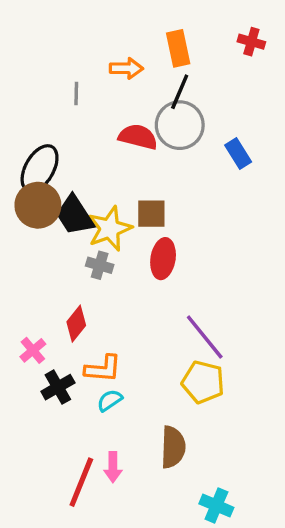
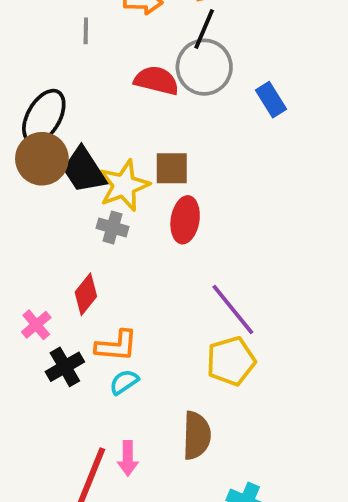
yellow pentagon: (203, 382) -> (231, 361), turned -30

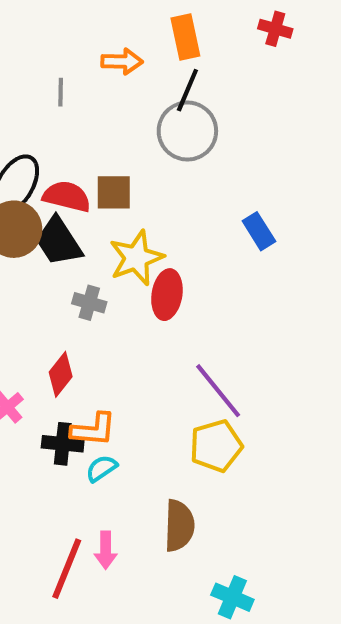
red semicircle: (156, 80) -> (67, 196), moved
blue rectangle: (271, 100) -> (259, 231), moved
brown square: (172, 168) -> (114, 192), moved
yellow star: (124, 185) -> (136, 258), moved
black cross: (65, 367) -> (63, 444), moved, turned 36

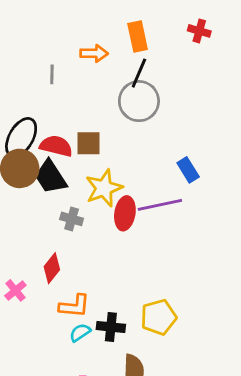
purple line: (218, 391) -> (160, 205), moved, turned -63
black cross: (63, 444) -> (111, 327), moved

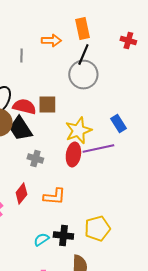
red cross: (199, 31) -> (128, 40), moved
yellow star: (104, 188) -> (78, 130), moved
orange L-shape: (74, 306) -> (54, 196), moved

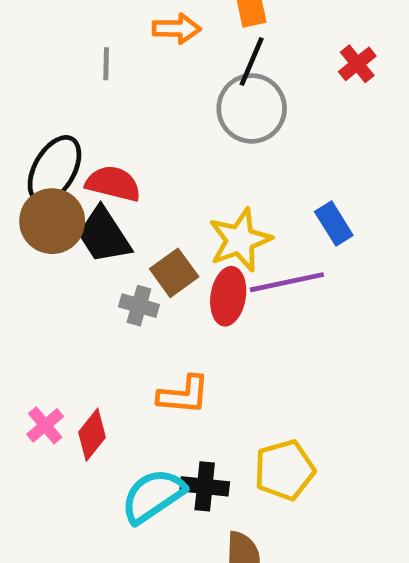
red cross: (128, 40) -> (357, 64), moved, turned 35
brown square: (47, 104) -> (174, 273), moved, turned -36
red diamond: (21, 194) -> (92, 435), moved
cyan semicircle: (41, 240) -> (153, 496), size x1.8

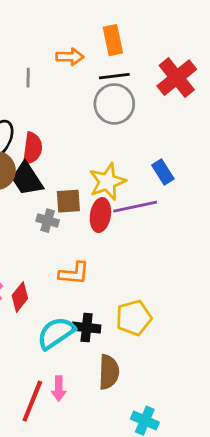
black line: (252, 62) -> (114, 76), turned 60
red cross: (357, 64) -> (177, 78), size x1.8
red semicircle: (113, 184) -> (32, 148), turned 84
brown square: (174, 273) -> (68, 201), turned 32

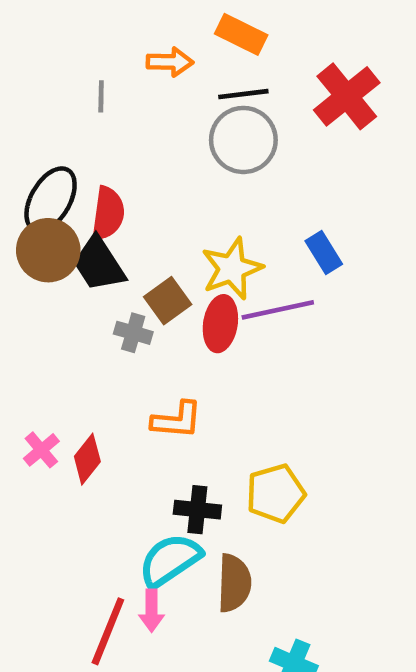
orange rectangle: (113, 40) -> (241, 34), turned -52
brown square: (68, 201) -> (168, 301), turned -32
cyan semicircle: (56, 333) -> (170, 560), moved

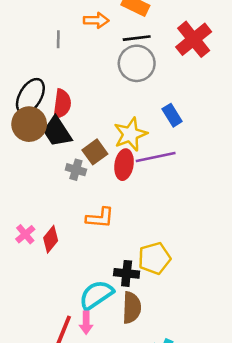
blue rectangle: (324, 252) -> (172, 115), moved
black cross: (197, 510) -> (127, 273), moved

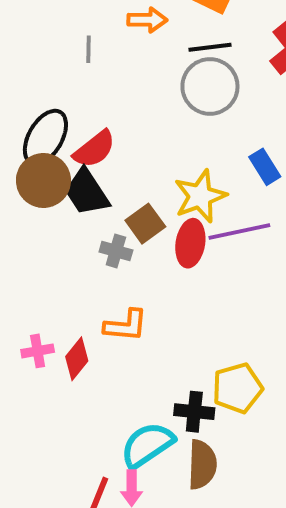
red semicircle: (62, 104) -> (94, 149), turned 44
orange L-shape: (100, 218) -> (126, 325), moved
pink cross: (25, 234) -> (38, 351), turned 30

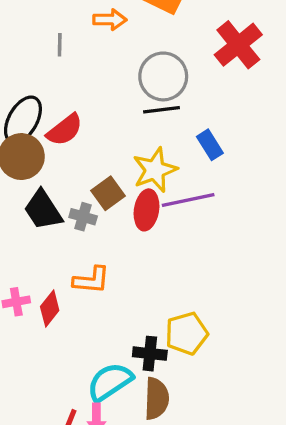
black line: (210, 47) -> (162, 110), moved
black trapezoid: (87, 192) -> (43, 210), moved

